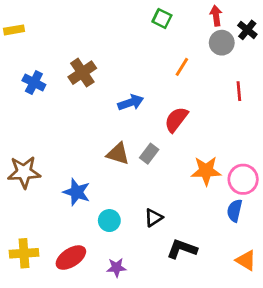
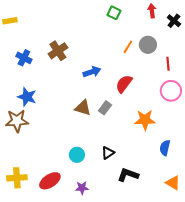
gray circle: (222, 43) -> (148, 45), moved
pink circle: (243, 179) -> (171, 91), moved
blue star: (77, 192) -> (27, 97), moved

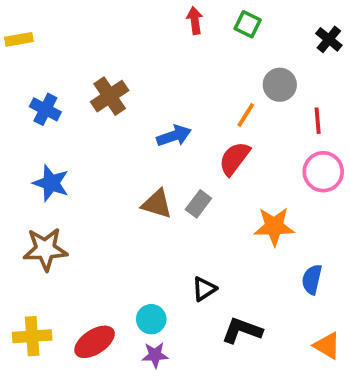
red arrow: (152, 11) -> (195, 20), moved
green square: (114, 13) -> (248, 24), moved
orange line: (128, 47) -> (246, 115), moved
brown star: (17, 121) -> (45, 249), moved
cyan circle: (77, 155) -> (151, 319), moved

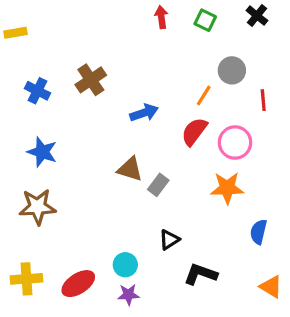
black cross: (329, 39) -> (257, 16), moved
pink circle: (323, 172) -> (235, 142), moved
gray rectangle: (198, 204) -> (158, 185), moved

